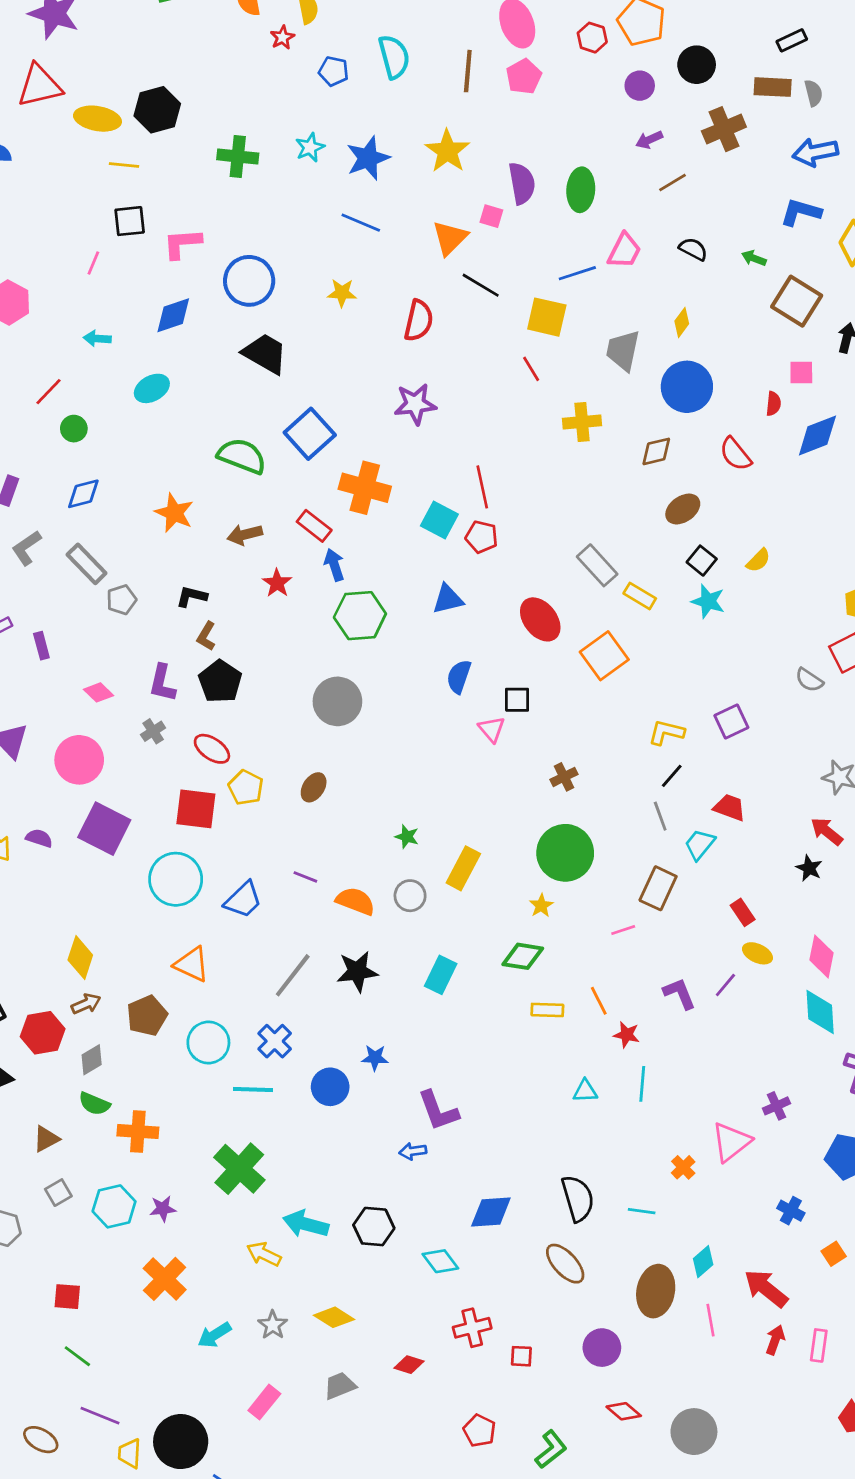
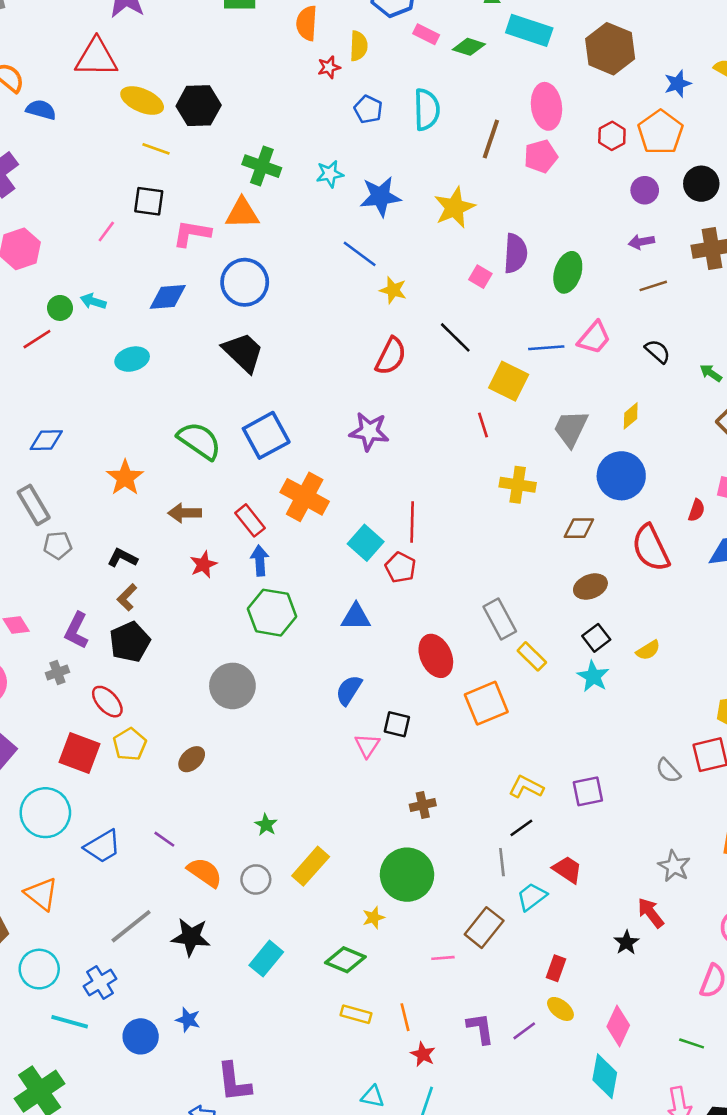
orange triangle: (450, 238) -> (242, 213), moved, turned 30
yellow star: (342, 293) -> (393, 290), moved
green circle: (74, 429) -> (60, 308), moved
red semicircle: (735, 454) -> (651, 548), size x1.4
red rectangle: (743, 912) -> (556, 968), turned 40

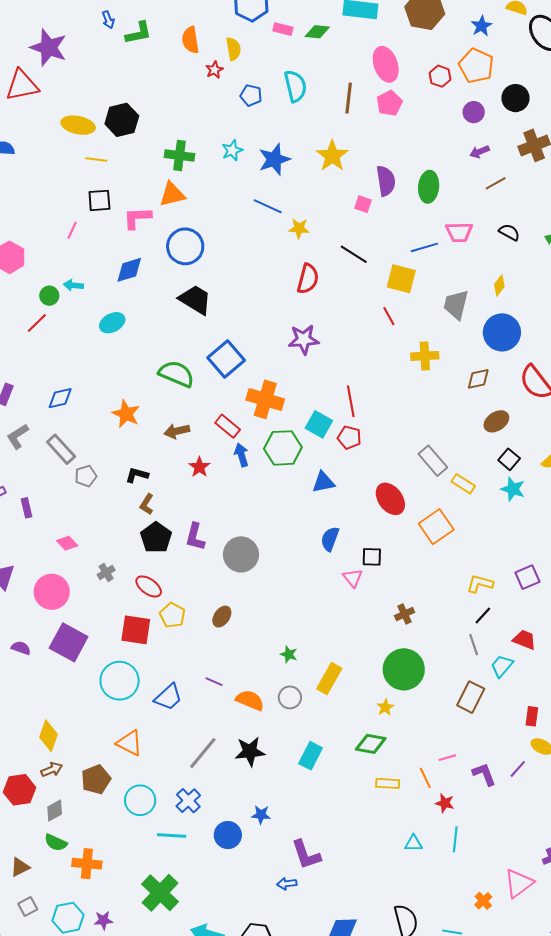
red triangle: (96, 58) -> (22, 85), moved
pink trapezoid: (594, 338) -> (459, 232), turned 60
green hexagon: (272, 613) -> (283, 448), moved
purple L-shape: (76, 631) -> (195, 537), moved
pink line: (443, 958) -> (447, 758), moved

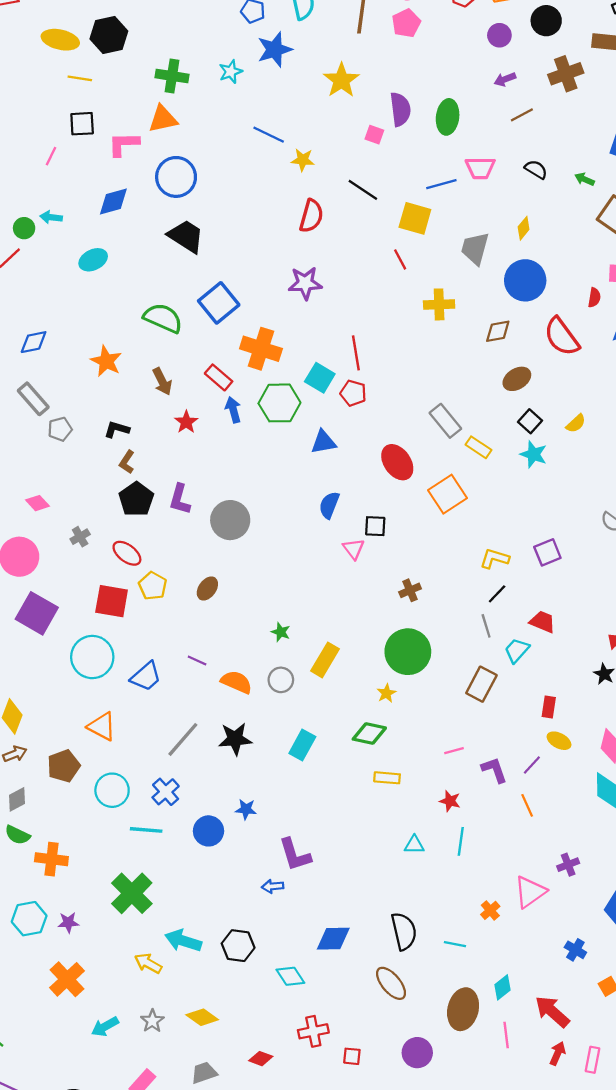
blue star: (274, 159) -> (275, 50), moved
brown arrow: (177, 431) -> (162, 382), turned -105
orange line: (425, 778) -> (527, 805), moved

